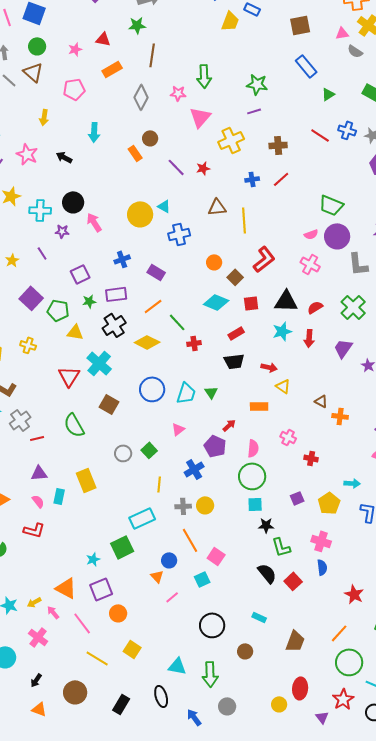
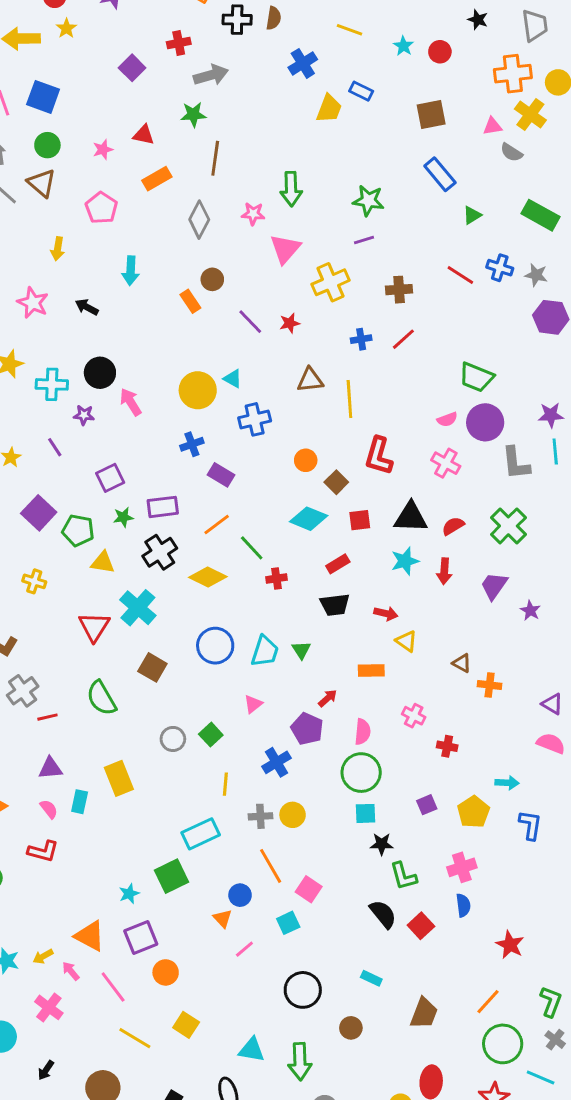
pink pentagon: (74, 89) -> (101, 208), turned -30
blue cross: (122, 259) -> (192, 444), moved
red L-shape: (264, 259) -> (379, 456), turned 144
pink cross: (321, 541) -> (462, 867), turned -36

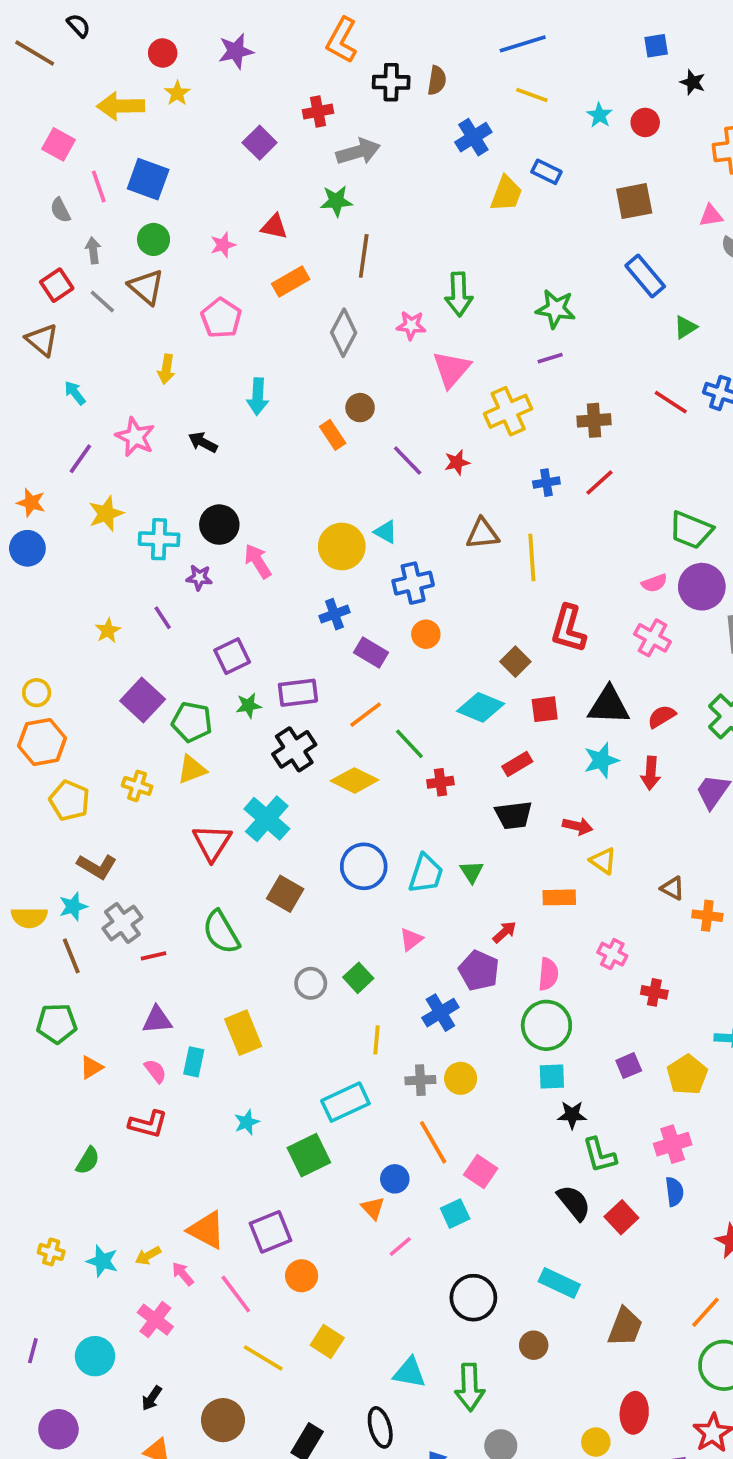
orange circle: (306, 460) -> (426, 634), moved
yellow triangle: (103, 562) -> (192, 769), moved, turned -30
cyan star: (129, 894) -> (247, 1122), moved
cyan rectangle: (371, 978) -> (559, 1283), size x1.5

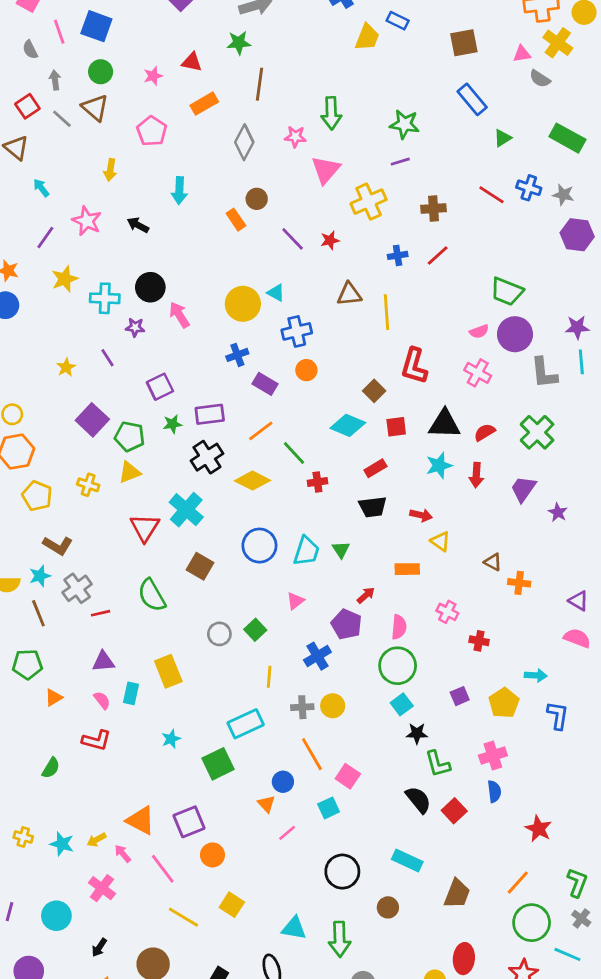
cyan square: (552, 1077) -> (402, 704), turned -35

